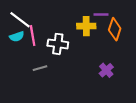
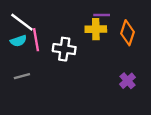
purple line: (101, 14) -> (102, 15), moved
gray line: (40, 68) -> (22, 76), moved
purple cross: (106, 70) -> (127, 81), moved

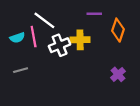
white line: (22, 22) -> (44, 20), moved
yellow cross: (96, 29) -> (80, 40), moved
white cross: (64, 49) -> (60, 45), turned -30

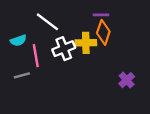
orange diamond: (118, 30) -> (103, 32), moved
pink line: (34, 37) -> (36, 56), moved

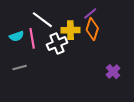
purple line: (101, 15) -> (90, 13), turned -40
yellow cross: (86, 43) -> (70, 30), moved
pink line: (36, 56) -> (32, 38), moved

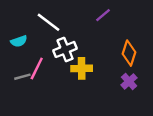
orange diamond: (92, 29) -> (129, 53), moved
yellow cross: (70, 30) -> (82, 68), moved
pink line: (32, 38) -> (37, 68), moved, turned 36

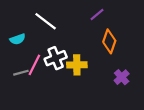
white cross: (65, 49) -> (56, 58), moved
orange diamond: (129, 53) -> (109, 41), moved

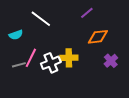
orange diamond: (109, 41) -> (98, 37), turned 65
white cross: (56, 58) -> (51, 63), moved
purple cross: (122, 77) -> (111, 61), moved

